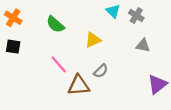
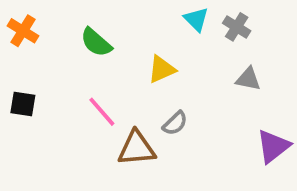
black square: (13, 47) -> (23, 104), moved

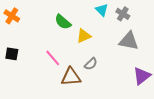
green semicircle: (96, 42) -> (63, 22), moved
gray triangle: (248, 79) -> (129, 41), size x1.5

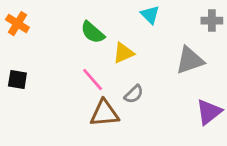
gray cross: (123, 14) -> (212, 21), moved, turned -32
gray triangle: (129, 41) -> (190, 60), turned -30
pink line: (53, 58) -> (93, 79), moved

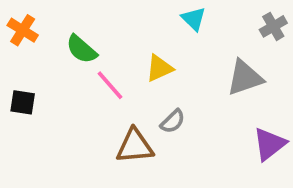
gray cross: (212, 21) -> (273, 26), turned -30
green semicircle: (93, 32) -> (82, 49), moved
pink line: (93, 79) -> (110, 85), moved

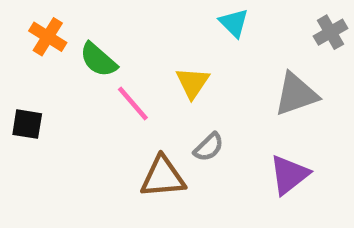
orange cross: (23, 30) -> (48, 37), moved
yellow triangle: (159, 68) -> (193, 83), turned -32
purple triangle: (270, 144) -> (289, 175), moved

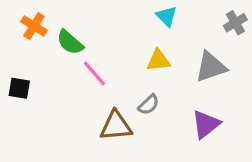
yellow triangle: (193, 83) -> (158, 60), moved, turned 50

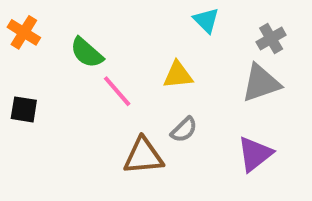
gray cross: (235, 23) -> (271, 38), moved
orange cross: (34, 26) -> (24, 32), moved
yellow triangle: (158, 60) -> (178, 75), moved

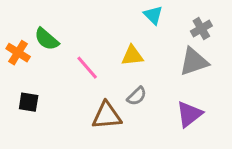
orange cross: (24, 32) -> (18, 53), moved
green semicircle: (87, 53) -> (47, 39), moved
black square: (24, 109) -> (29, 102), moved

